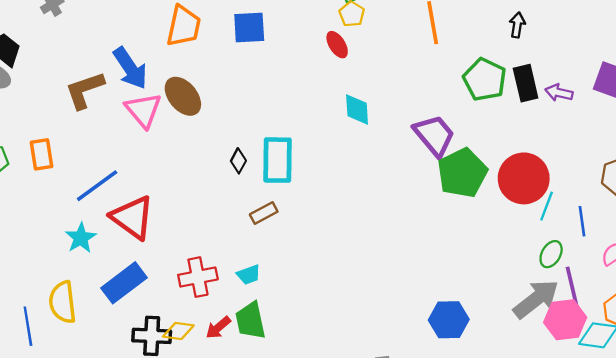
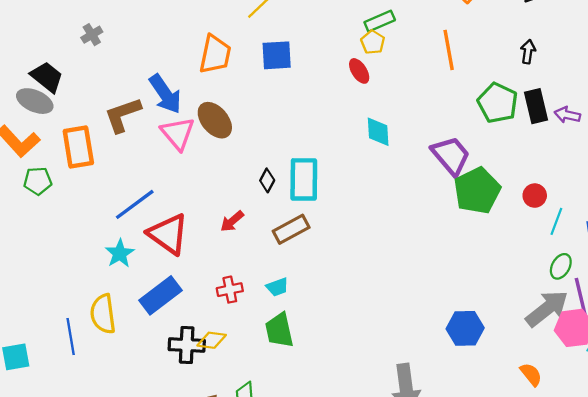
orange rectangle: (42, 154) -> (78, 147), moved, size x1.4
red circle: (524, 178) -> (535, 196), size x0.5
brown rectangle: (264, 213) -> (291, 229), size x1.4
red cross: (198, 277) -> (230, 290), size x0.7
red arrow: (218, 328) -> (232, 221), moved

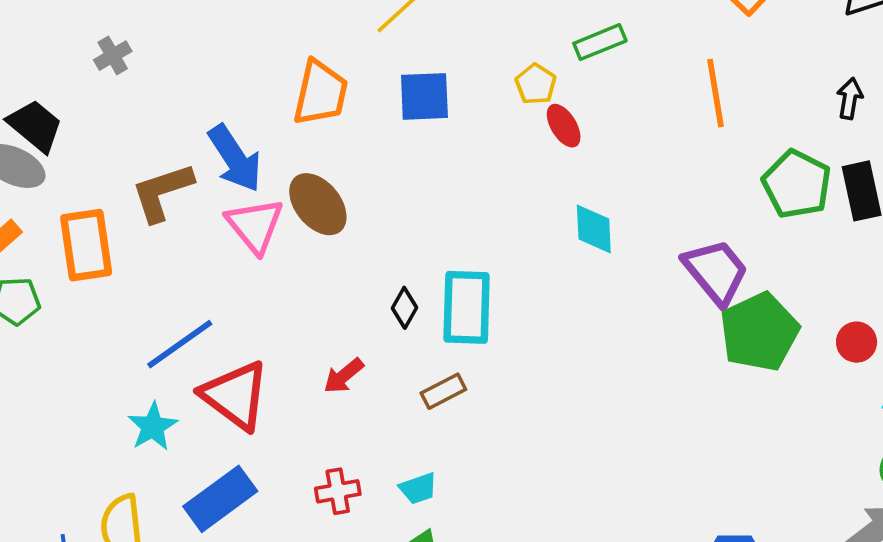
yellow pentagon: (373, 42) -> (536, 84), moved
brown rectangle: (291, 229) -> (443, 391), size x0.7

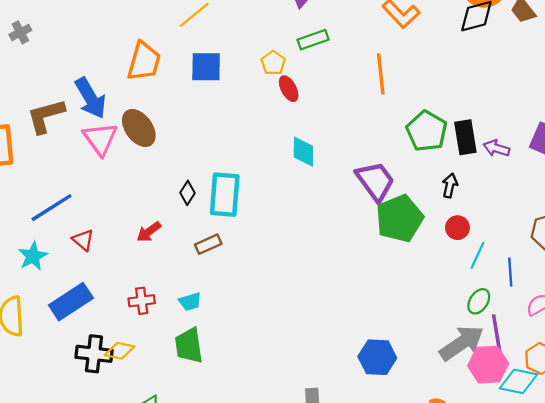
black arrow: (850, 98) -> (450, 186), moved
red triangle: (235, 395) -> (83, 240), size x0.5

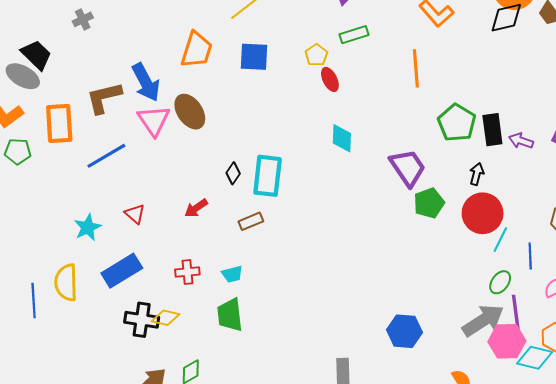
blue line: (52, 208) -> (106, 156), moved
green pentagon: (400, 219) -> (429, 203), size x0.7
red circle: (457, 228) -> (483, 213), size x1.8

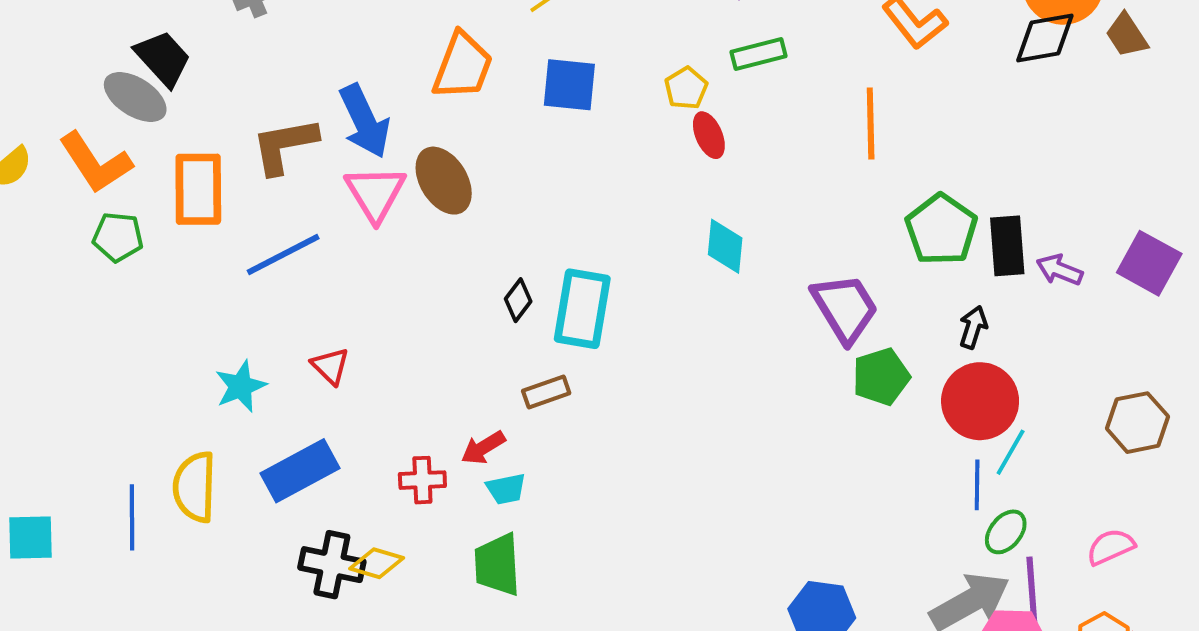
red arrow: (196, 208) -> (483, 448), moved
blue line: (530, 256) -> (977, 485), moved

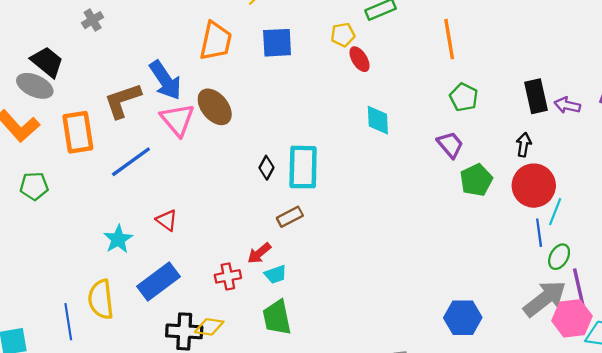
yellow pentagon: (686, 88) -> (343, 35), turned 30
green pentagon: (941, 229) -> (464, 97), moved, size x0.7
green pentagon: (118, 237) -> (34, 186), moved
purple trapezoid: (845, 308) -> (450, 145), size x0.7

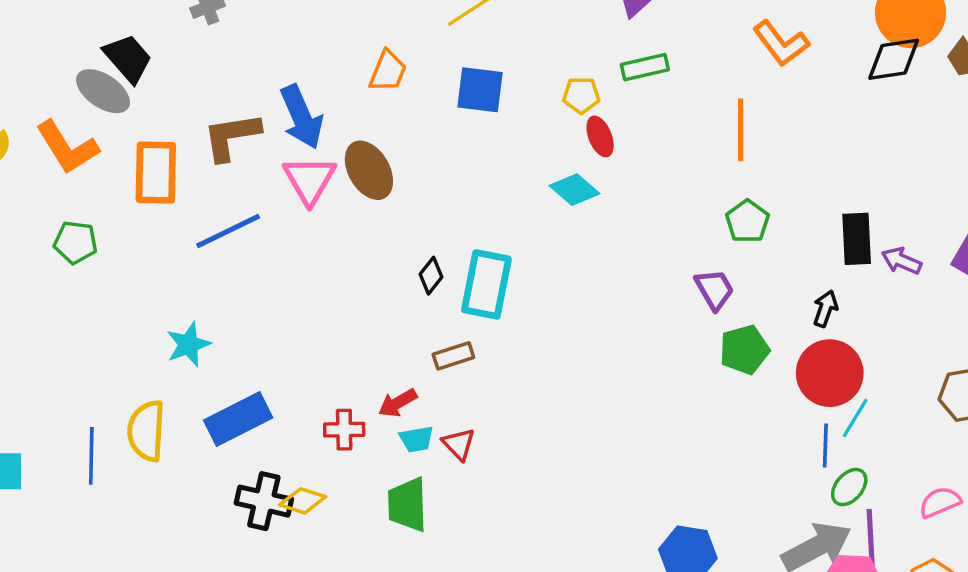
orange trapezoid: (216, 41) -> (388, 71), size x0.7
cyan diamond: (378, 120) -> (574, 190), moved, turned -56
red triangle: (167, 220) -> (459, 444), moved

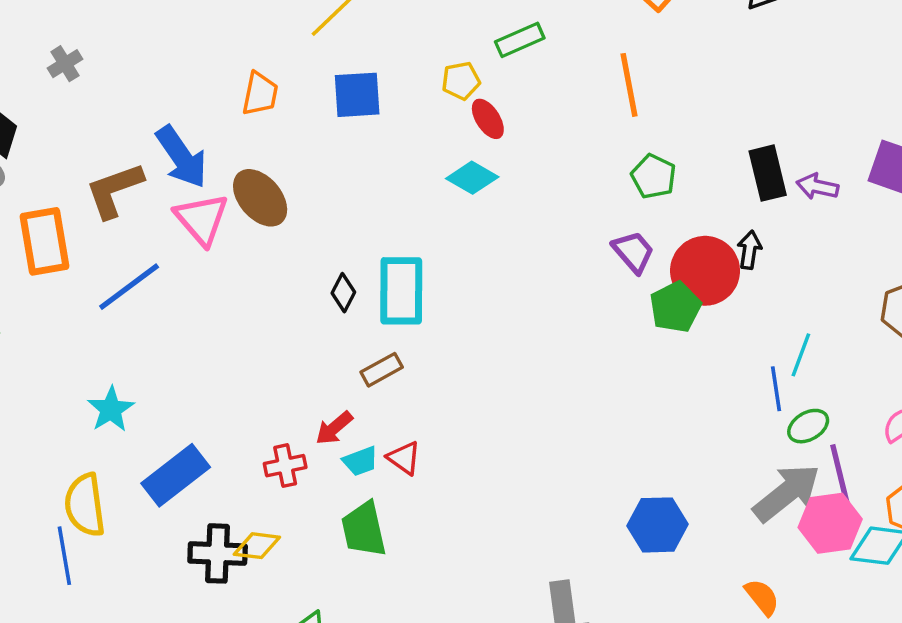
red circle: (830, 373) -> (705, 271), moved
blue line: (91, 456) -> (64, 556), moved
green ellipse: (849, 487) -> (808, 426), turned 30

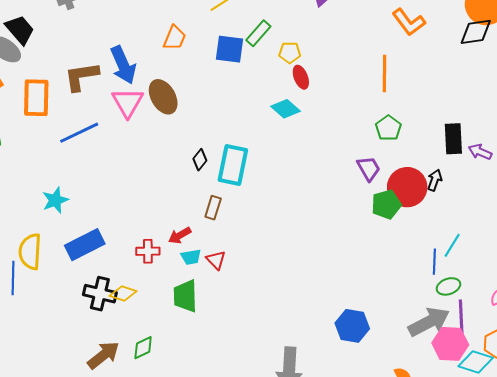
green rectangle: (520, 40) -> (258, 33), moved, turned -36
brown rectangle: (382, 370) -> (213, 208), turned -55

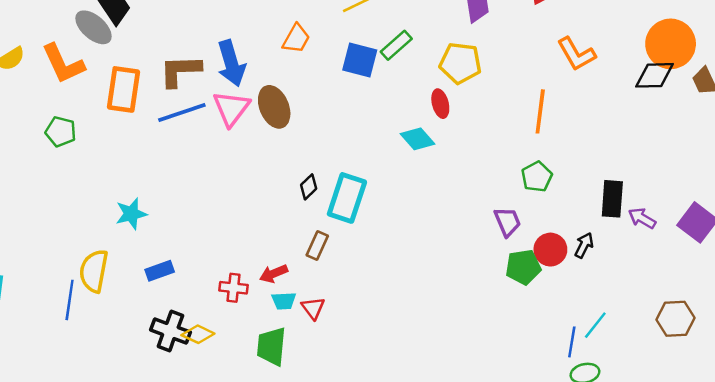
yellow pentagon: (290, 53) -> (460, 63), moved, size x1.6
blue line: (79, 133) -> (182, 112), moved
red circle: (407, 187) -> (550, 250), size x0.7
blue rectangle: (85, 245) -> (160, 271), size x0.6

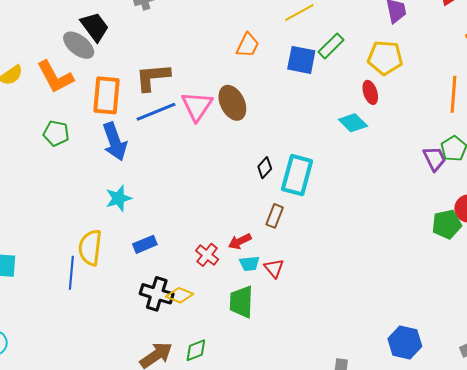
blue arrow: (231, 63) -> (115, 142), moved
purple trapezoid: (507, 222) -> (435, 159), moved
red cross: (234, 288) -> (207, 255), turned 35

